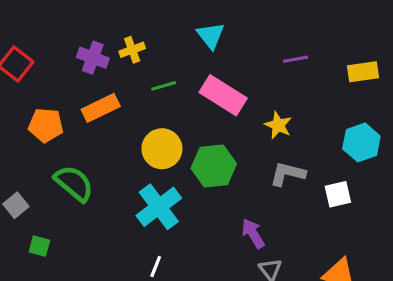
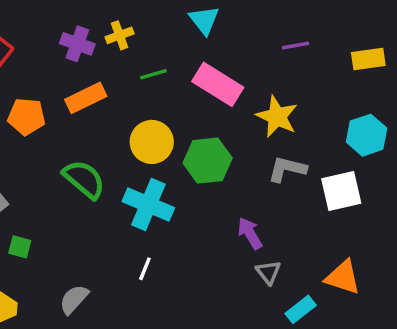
yellow star: (278, 125) -> (277, 117), size x1.4
green semicircle: (74, 183) -> (84, 179), moved
white square: (338, 194) -> (341, 191), size x1.4
cyan cross: (159, 207) -> (148, 205), turned -30

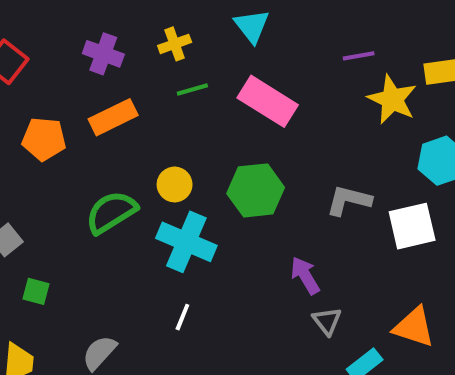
yellow cross: (120, 35) -> (175, 44), moved
yellow star: (277, 117) -> (392, 99), moved
yellow circle: (152, 142) -> (175, 184), moved, size x0.7
green semicircle: (84, 179) -> (111, 212), turned -72

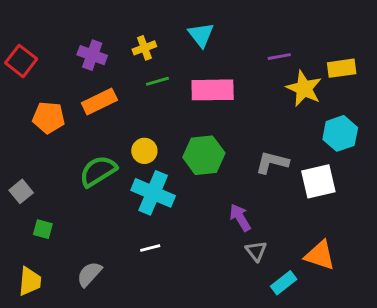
pink rectangle: (268, 101) -> (213, 90), turned -33
white line: (182, 317) -> (150, 248), turned 54

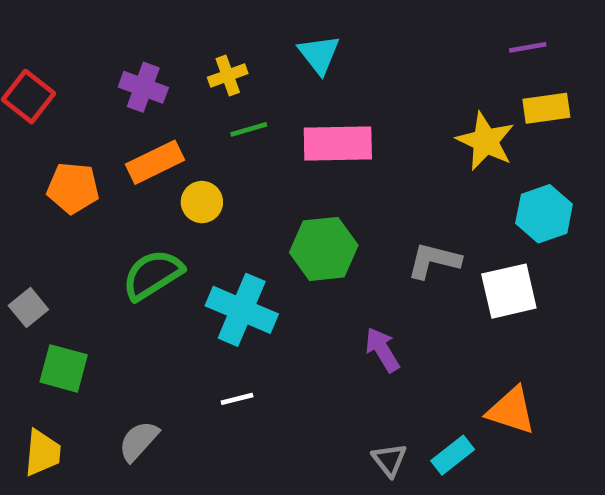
purple line: (279, 57) -> (528, 47), moved
yellow circle: (144, 151) -> (202, 202), moved
green square: (43, 229) -> (64, 368), size x1.5
gray triangle: (256, 251) -> (389, 460), moved

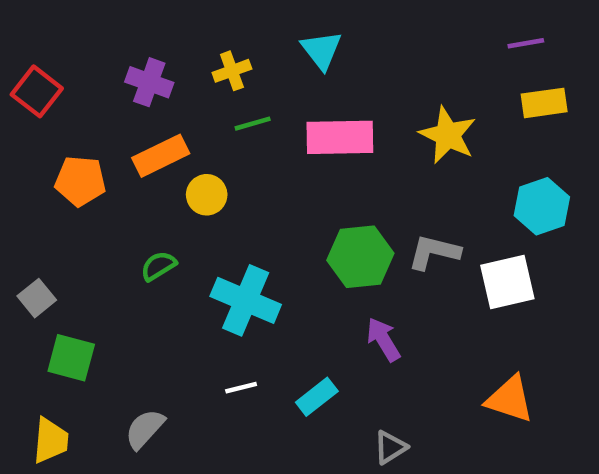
yellow star: (485, 141) -> (448, 135), moved
green hexagon: (324, 249) -> (360, 257), moved
green semicircle: (153, 275) -> (158, 266), size x0.6
cyan rectangle: (453, 455) -> (317, 397), moved
gray triangle: (389, 460) -> (390, 447), turned 36

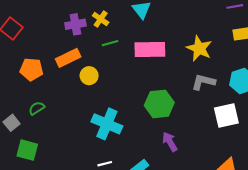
yellow cross: (232, 71) -> (101, 19), turned -35
purple cross: (149, 82) -> (75, 24), moved, turned -30
gray L-shape: (434, 252) -> (203, 82), moved
green semicircle: (158, 266) -> (37, 108), moved

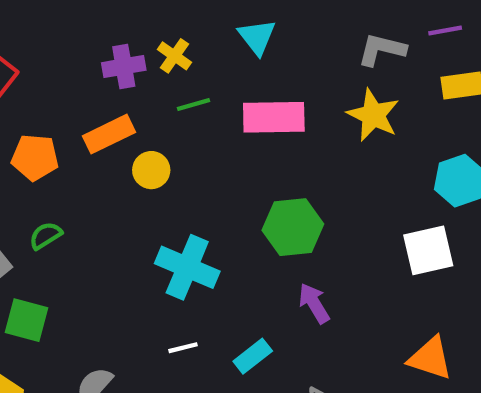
gray L-shape: (203, 82) -> (382, 50), moved

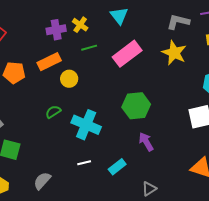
pink rectangle: (274, 117) -> (127, 54), turned -36
green semicircle: (46, 236) -> (53, 112), moved

